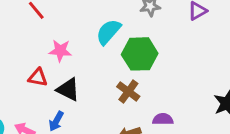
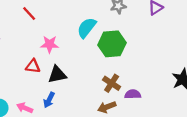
black triangle: (68, 89) -> (57, 74), turned -36
brown cross: (128, 92) -> (112, 83), moved

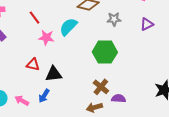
cyan semicircle: (87, 28) -> (68, 27), moved
pink star: (50, 44) -> (46, 38), moved

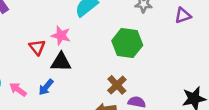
pink star: (46, 38) -> (61, 35), moved
red triangle: (33, 65) -> (37, 47), turned 32

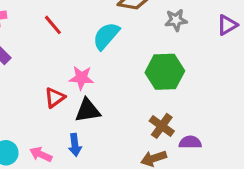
red triangle: (37, 47) -> (55, 98), turned 42
blue arrow: (46, 87) -> (75, 145), turned -36

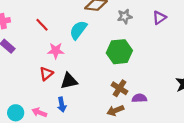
pink star: (81, 78) -> (56, 51), moved

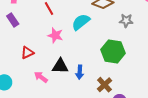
red triangle: (46, 74) -> (27, 53), moved
blue arrow: (62, 105) -> (80, 72), moved
pink arrow: (39, 112) -> (41, 77), moved

